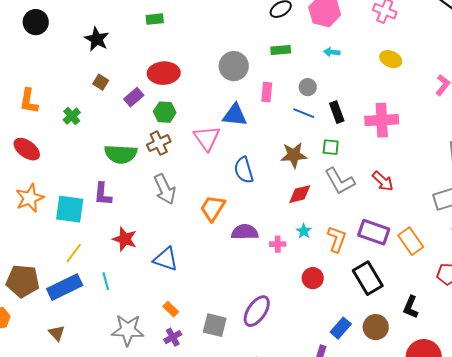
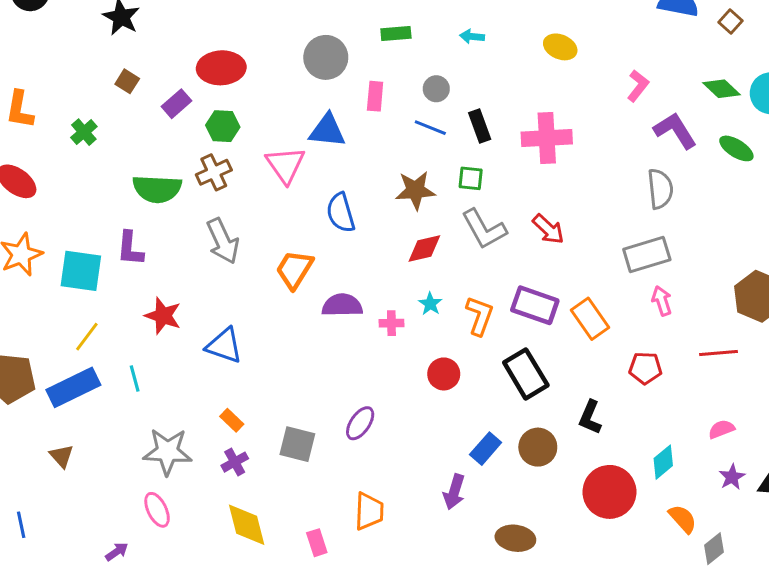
purple ellipse: (257, 311) -> (360, 423), size x0.7

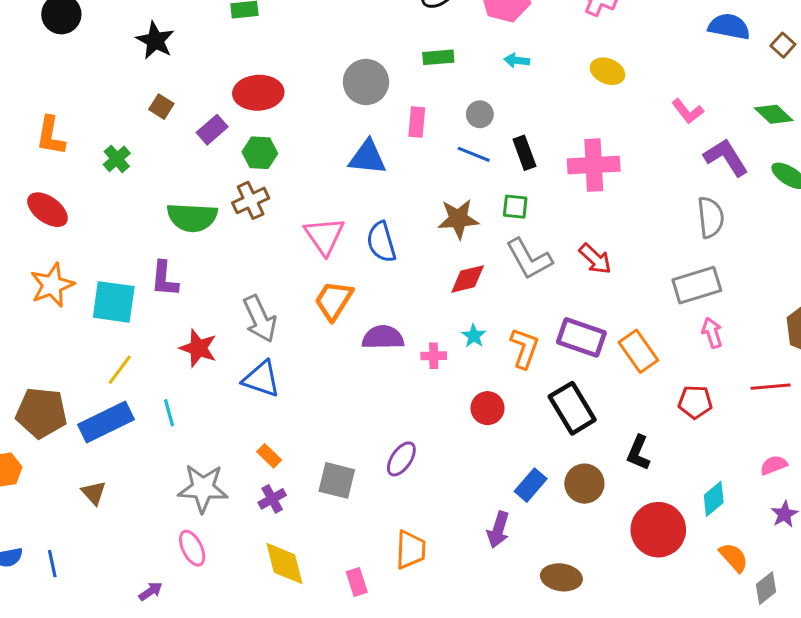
pink L-shape: (638, 86) -> (688, 111), turned 104
pink triangle: (285, 165) -> (324, 236), moved
gray arrow: (223, 241) -> (260, 319), moved

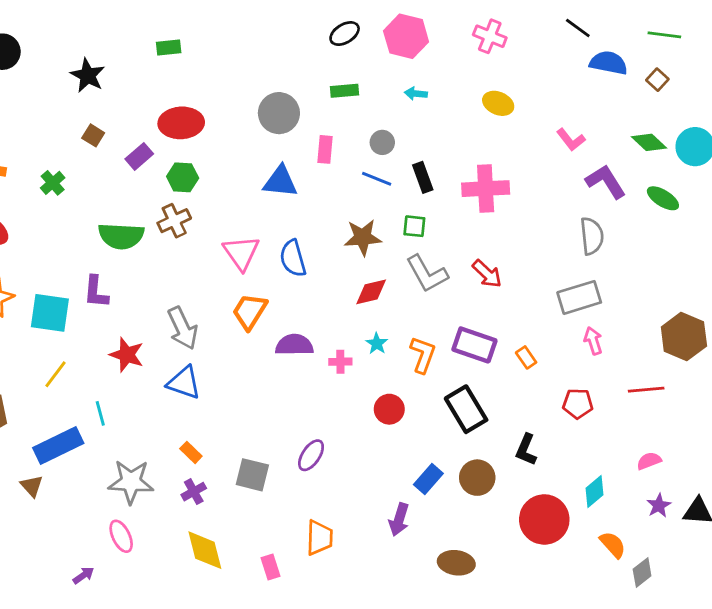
orange rectangle: (638, 351) -> (526, 357), size x0.6
blue rectangle: (106, 422) -> (58, 445), moved

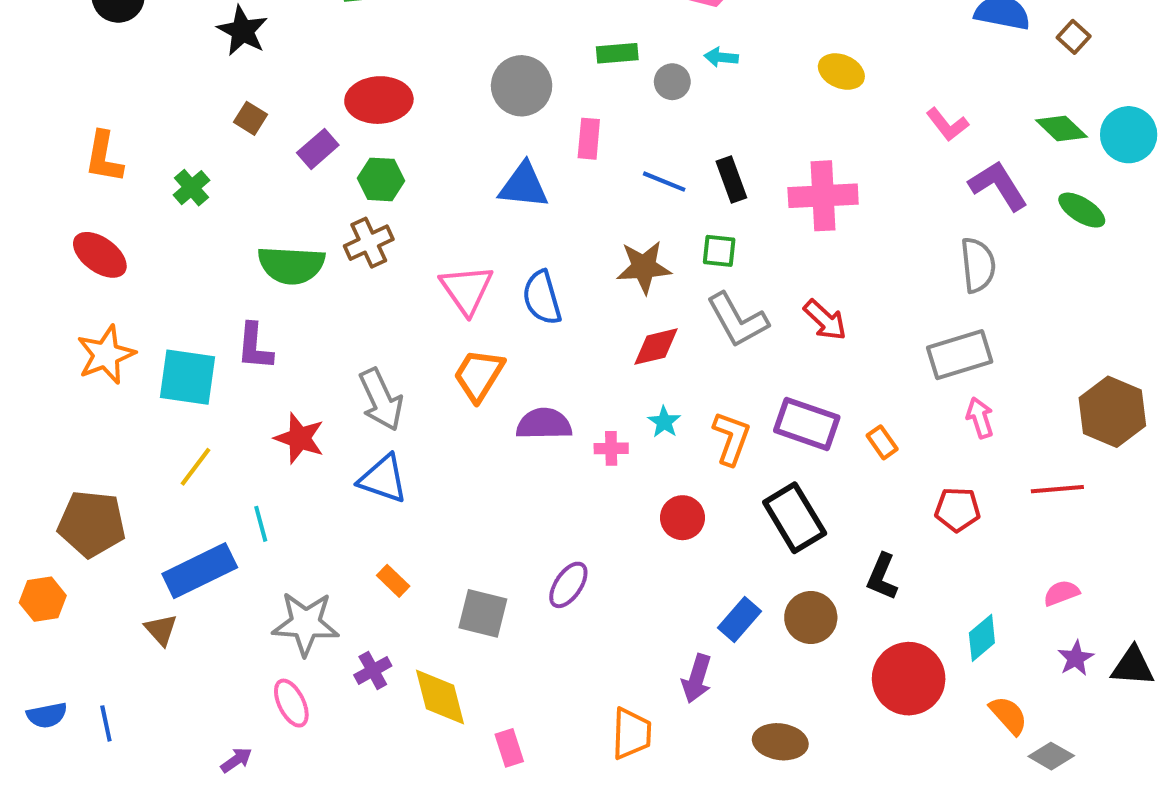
gray circle: (382, 142) -> (672, 82), moved
purple cross: (194, 492) -> (373, 670), moved
orange trapezoid: (319, 538) -> (632, 734), moved
yellow diamond: (205, 550) -> (440, 697), moved
gray diamond: (642, 573) -> (1051, 756), turned 68

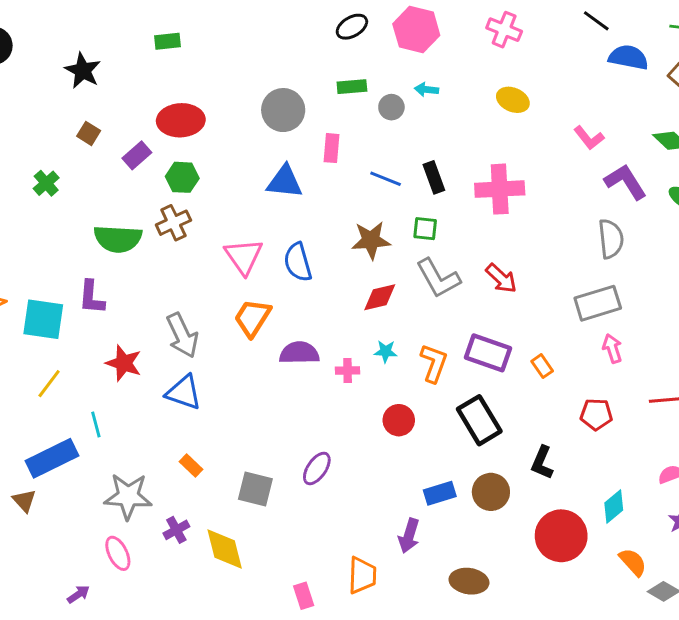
cyan star: (664, 422) -> (386, 351), turned -30
blue rectangle: (740, 620) -> (440, 493), turned 32
pink rectangle: (509, 748) -> (304, 596), moved

